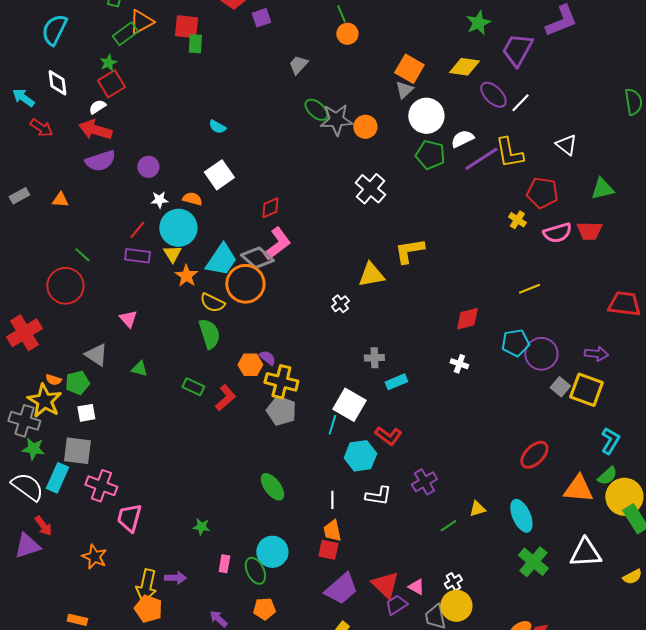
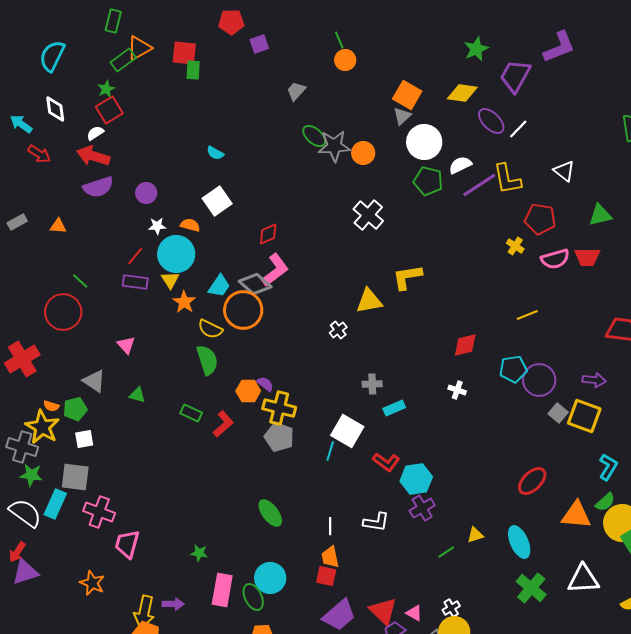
cyan trapezoid: (221, 260) -> (219, 286), size x0.7
cyan hexagon: (360, 456) -> (416, 479), moved
red arrow: (43, 526) -> (17, 552), moved, turned 70
pink rectangle: (224, 564) -> (222, 590), size x1.8

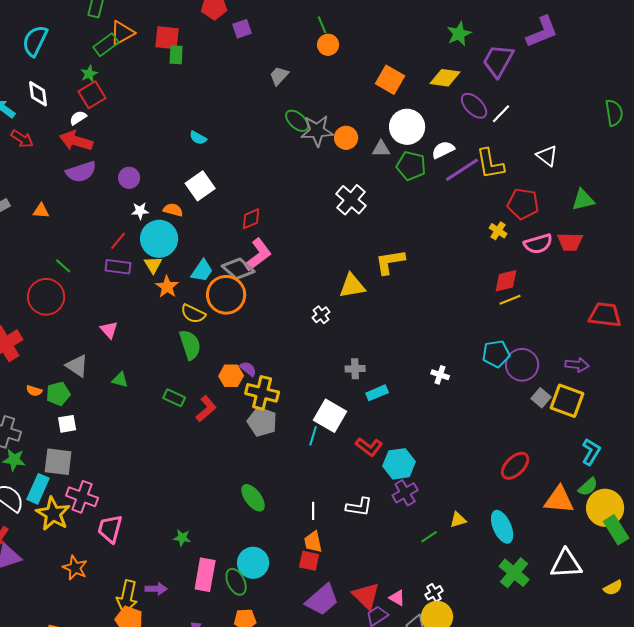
gray triangle: (402, 116) -> (381, 149), moved, turned 42
red diamond: (465, 345) -> (506, 281), moved
yellow star: (42, 427) -> (53, 514), moved

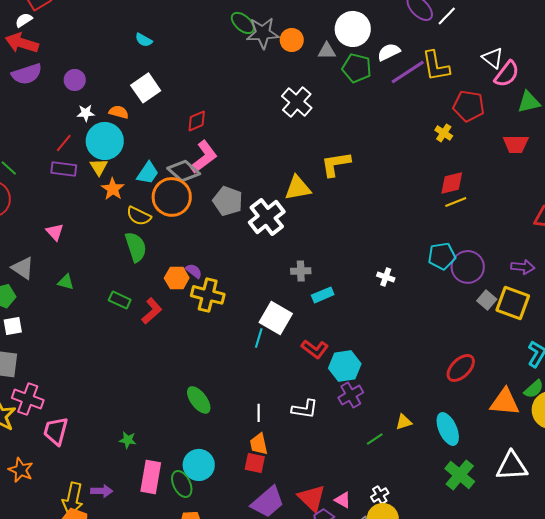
pink semicircle: (538, 244) -> (507, 74), moved, turned -36
white cross: (321, 315) -> (267, 217), size x2.0
gray pentagon: (262, 422) -> (228, 201), moved

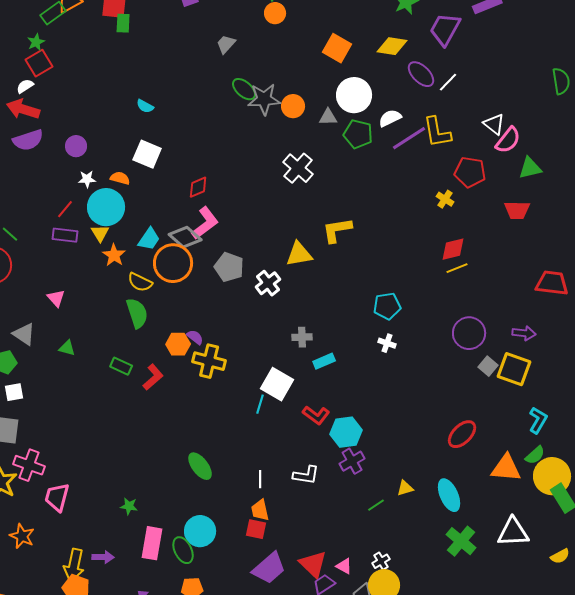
white square: (146, 88) -> (147, 154), turned -32
white cross: (267, 217) -> (268, 283), size x0.7
cyan pentagon: (442, 256) -> (387, 306), moved

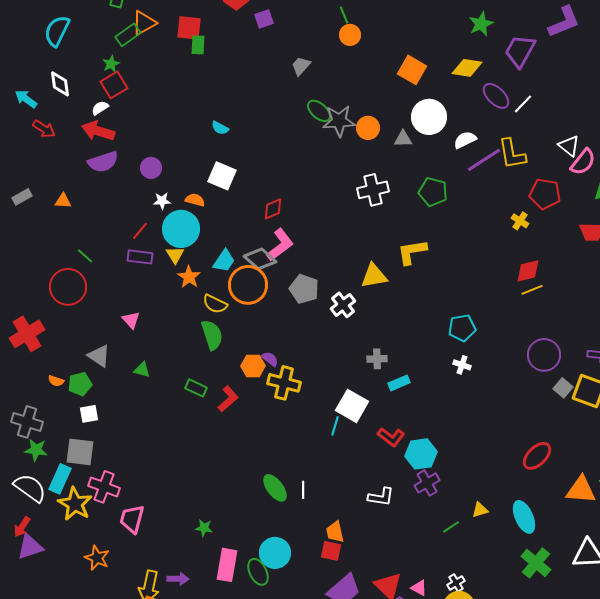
green pentagon: (358, 134) -> (433, 192), moved
white cross: (298, 168) -> (373, 190), turned 36
white line: (260, 479) -> (303, 490), moved

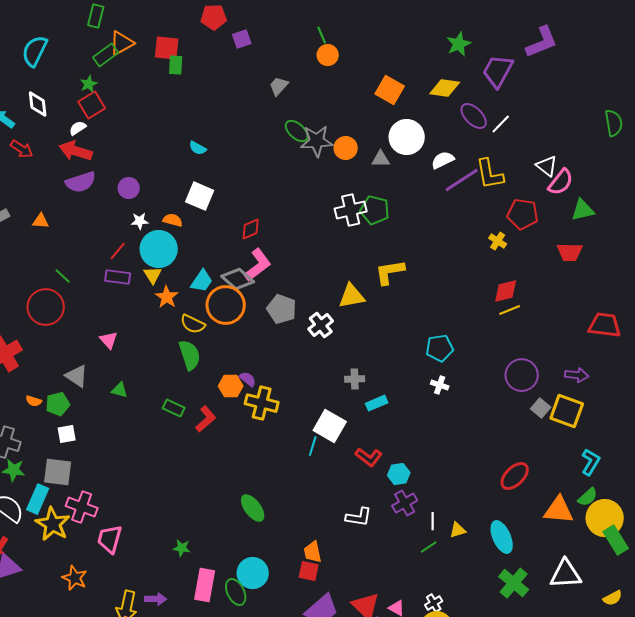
green pentagon: (433, 192) -> (375, 210), moved
cyan hexagon: (421, 454) -> (399, 474), size x0.7
white line: (303, 490) -> (433, 521), moved

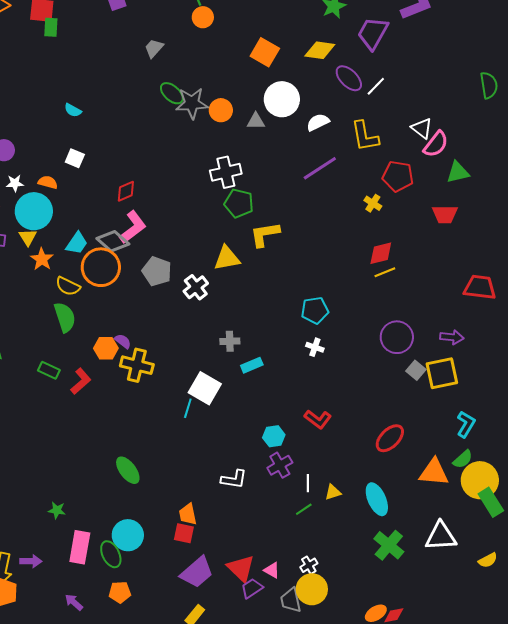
purple line: (462, 180) -> (320, 168), moved
white square: (200, 196) -> (75, 158), size x0.7
green pentagon: (375, 210) -> (239, 203), moved
yellow square: (567, 411) -> (442, 373), turned -32
red L-shape: (369, 457) -> (318, 419), moved

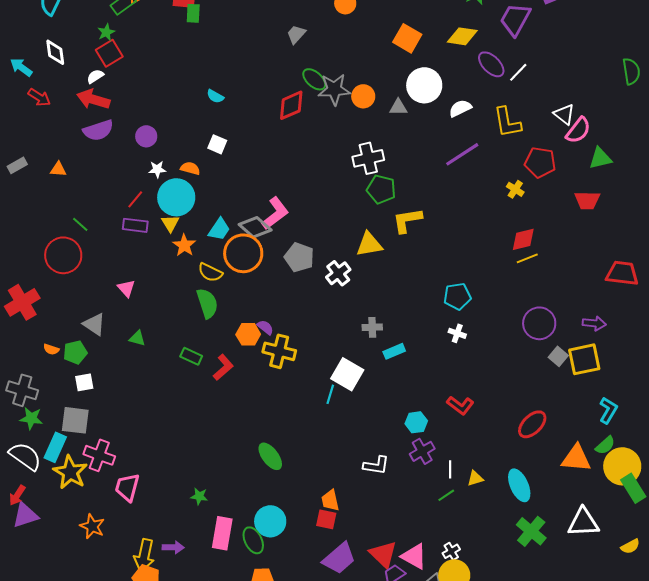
red diamond: (126, 191) -> (291, 105), moved, size x1.4
pink triangle: (272, 570) -> (414, 556), size x1.6

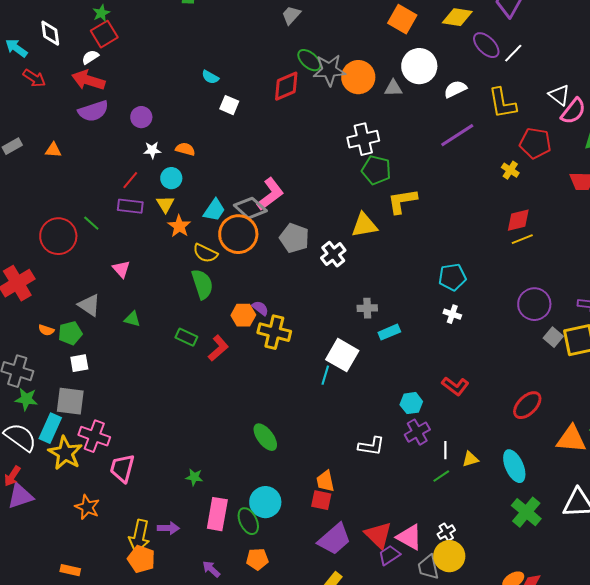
orange circle: (363, 96) -> (358, 77), size x1.4
white square: (217, 144) -> (229, 105), moved
cyan circle: (176, 197) -> (171, 178), size x0.6
green line: (80, 224) -> (91, 223), moved

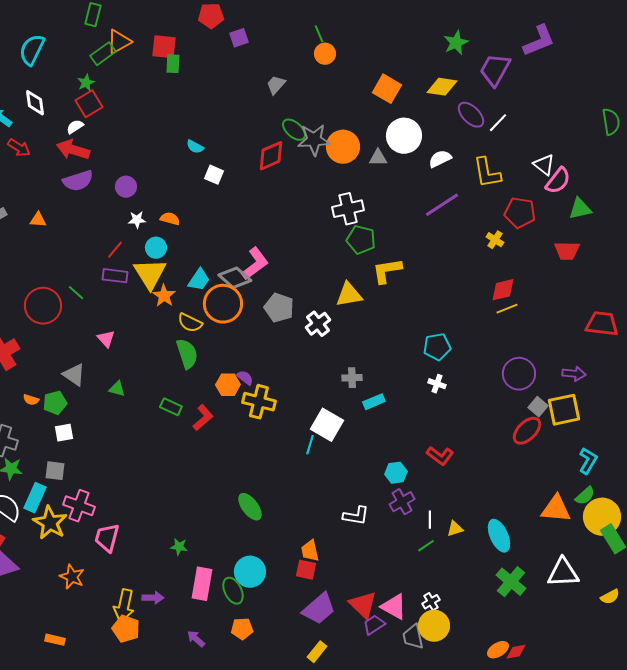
yellow triangle: (165, 204) -> (150, 274), size x1.8
gray square: (70, 401) -> (55, 471), size x0.7
red ellipse: (527, 405) -> (527, 431), moved

